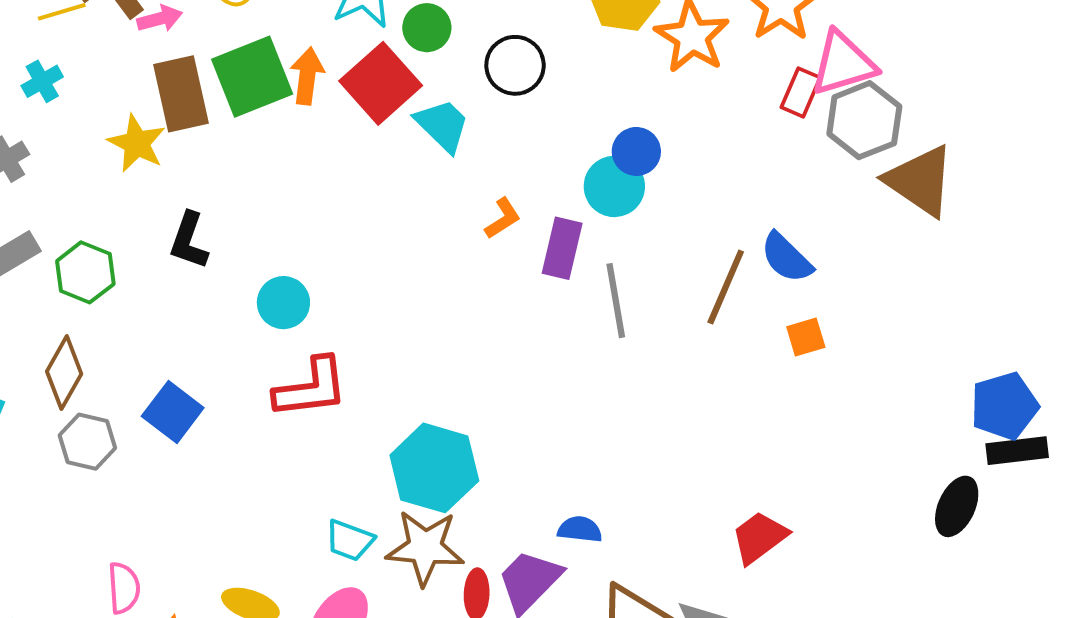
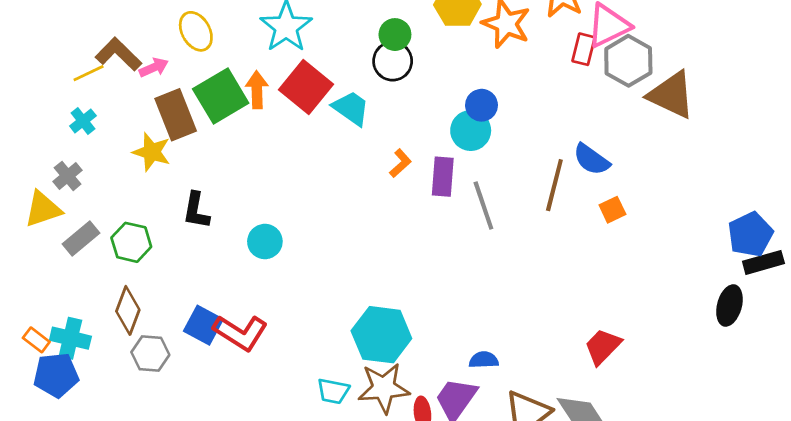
green circle: (427, 28) -> (395, 35), moved
red L-shape: (311, 388) -> (240, 333), moved, turned 48

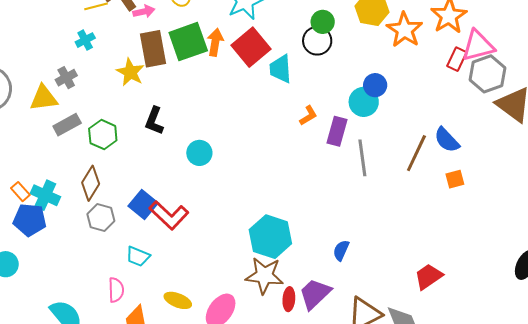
cyan trapezoid: (351, 108) -> (280, 69), turned -140
blue semicircle: (484, 360) -> (341, 250), moved, turned -75
cyan trapezoid: (333, 391) -> (138, 256), moved

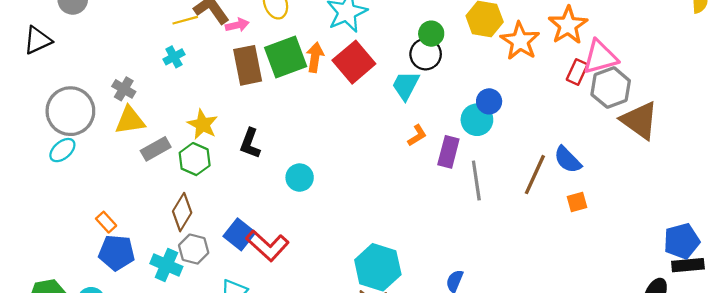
cyan trapezoid: (280, 69) -> (406, 85), moved, turned 32
yellow star: (130, 72) -> (203, 124), moved
gray cross: (66, 78) -> (124, 89), moved, turned -30
cyan cross: (45, 195) -> (166, 265), moved

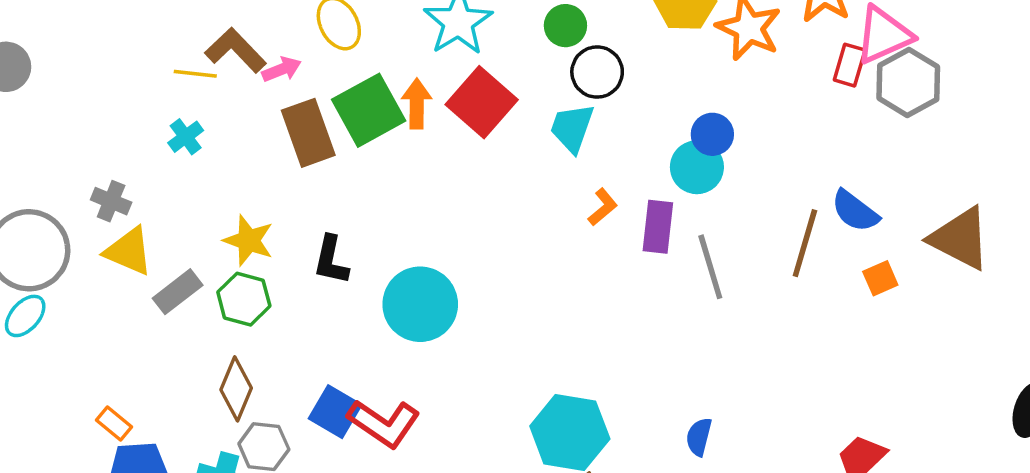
yellow line: (185, 20) -> (195, 74), turned 30
green circle: (431, 34) -> (565, 26), moved
yellow triangle: (130, 120) -> (129, 251), turned 40
brown triangle: (640, 120) -> (960, 238), moved
cyan circle: (300, 178) -> (420, 304), size x1.6

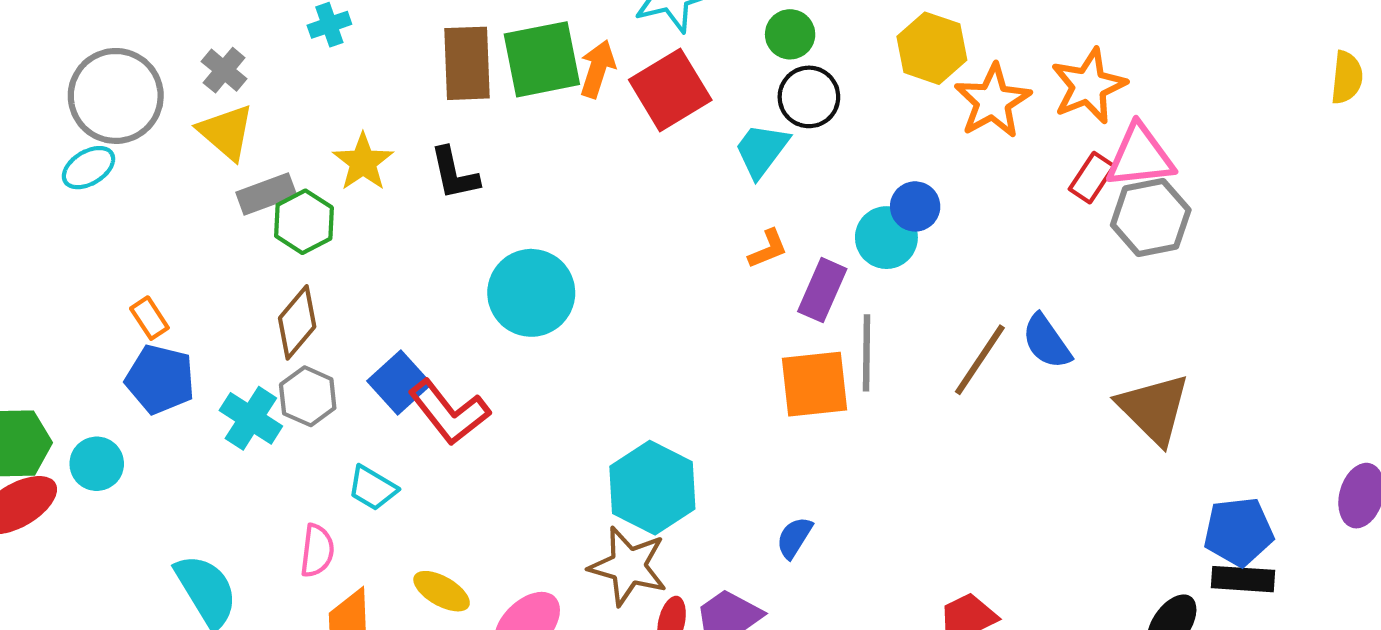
black L-shape: (331, 260) -> (454, 174), moved, turned -42
orange square: (880, 278) -> (814, 384), moved, size x1.8
green hexagon: (244, 299) -> (304, 222), moved

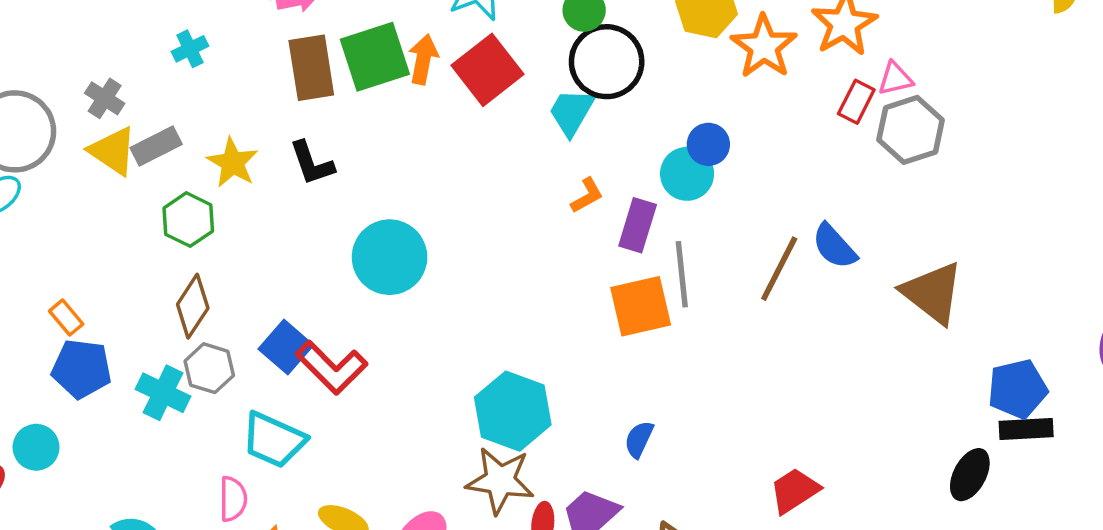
black circle: (809, 97) -> (607, 62), size x1.4
pink triangle: (1140, 156) -> (895, 79), size x0.6
gray rectangle: (266, 194) -> (156, 146), moved
cyan trapezoid: (372, 488) -> (274, 440), size x1.5

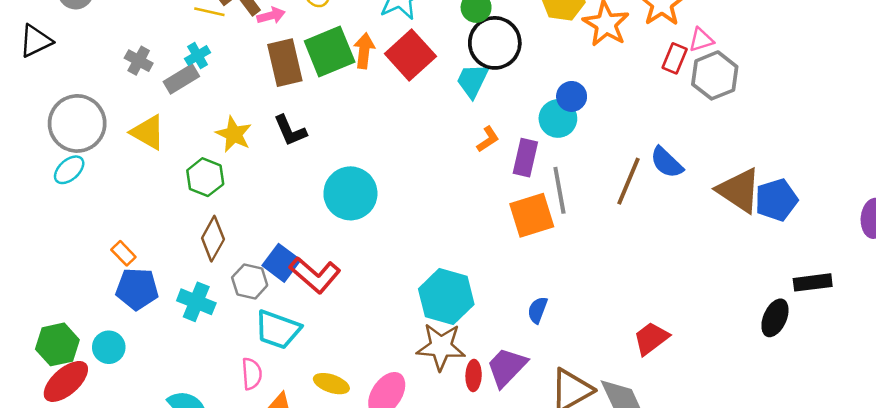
gray cross: (105, 98) -> (139, 61), moved
gray rectangle: (156, 146) -> (181, 79), moved
gray hexagon: (209, 368) -> (250, 281), moved
blue pentagon: (1018, 389) -> (776, 200), moved

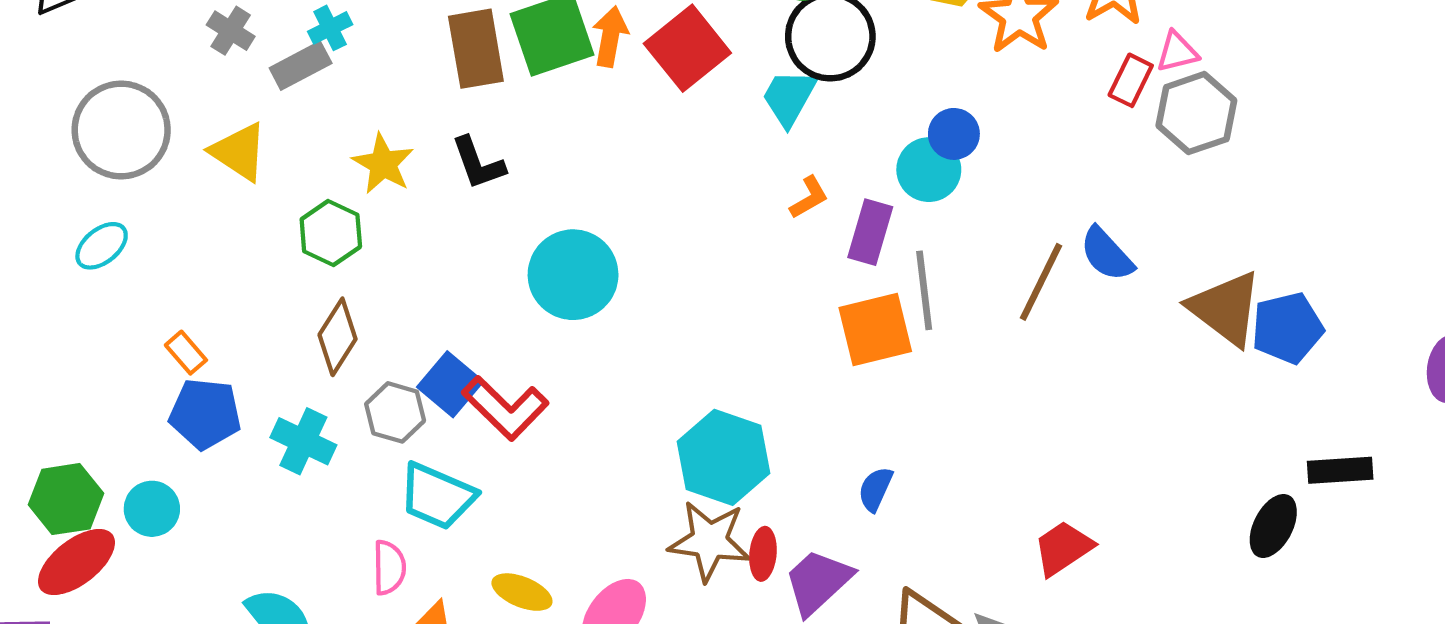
cyan ellipse: (69, 170) -> (102, 246), moved
red ellipse: (474, 375) -> (763, 554), moved

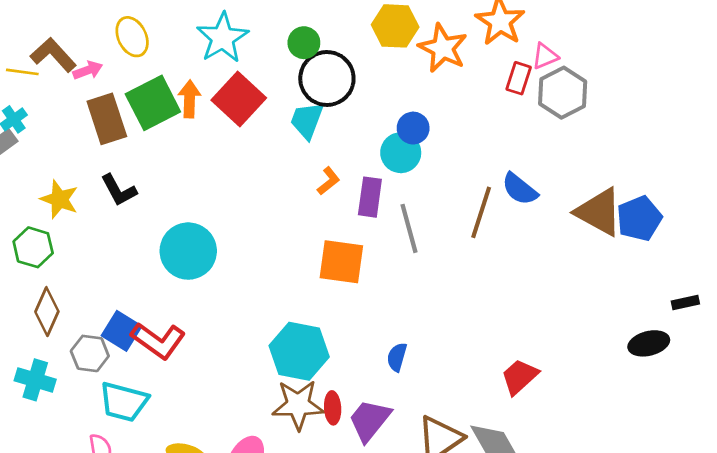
orange square: (875, 329) -> (341, 262), moved, turned 30
black rectangle: (1340, 470) -> (685, 302), size x0.7
black ellipse: (1273, 526) -> (649, 343), turned 57

